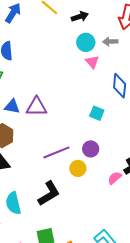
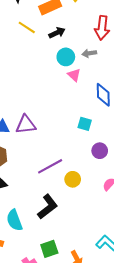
purple circle: (91, 149) -> (100, 151), moved

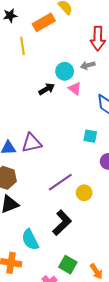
yellow line: (27, 27) -> (23, 46), turned 54
black arrow: (57, 33) -> (47, 89), moved
green square: (49, 249) -> (68, 265), turned -36

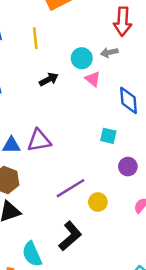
yellow line: (23, 46) -> (35, 38), moved
black arrow: (47, 89) -> (49, 79), moved

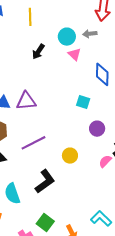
black arrow: (49, 79) -> (38, 52), turned 147
purple line: (71, 188) -> (34, 143), moved

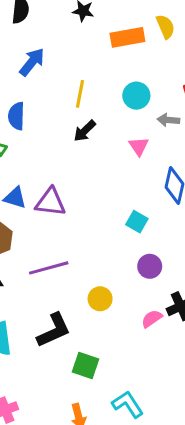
yellow line: (30, 17) -> (80, 94), moved
cyan circle: (67, 37) -> (136, 96), moved
green square: (45, 222) -> (86, 366), moved, turned -30

